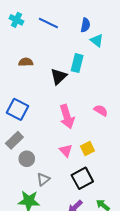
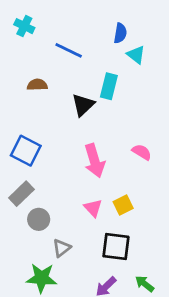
blue line: (48, 23) -> (69, 50), moved
black square: (82, 178) -> (116, 247), turned 35

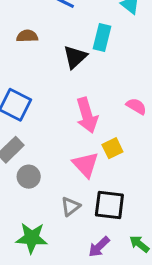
yellow square: (123, 205) -> (112, 148), moved
pink triangle: (93, 208) -> (85, 165), size x1.4
gray triangle: (62, 248) -> (71, 206), moved

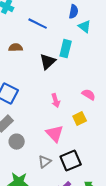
pink arrow: (87, 115) -> (56, 101), size x0.6
yellow square: (112, 148) -> (80, 119), moved
black square: (109, 205) -> (71, 161), turned -30

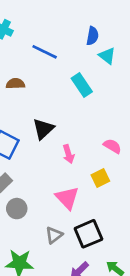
cyan rectangle: (66, 49) -> (82, 85), turned -48
black triangle: (48, 62) -> (43, 129), moved

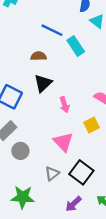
blue line: (45, 52) -> (52, 30), moved
brown semicircle: (15, 84) -> (38, 56), moved
black square: (88, 234) -> (81, 172), turned -30

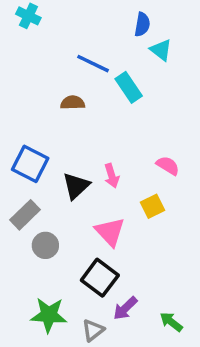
black triangle: (43, 83) -> (76, 186), moved
black square: (81, 172) -> (100, 278), moved
gray triangle: (52, 173) -> (93, 330), moved
purple arrow: (73, 204) -> (125, 308), moved

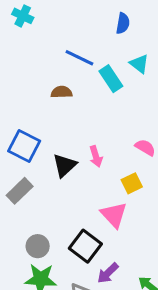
cyan triangle: (161, 50) -> (139, 64), moved
pink triangle: (110, 232) -> (114, 215), moved
gray circle: (45, 245) -> (38, 246), moved

